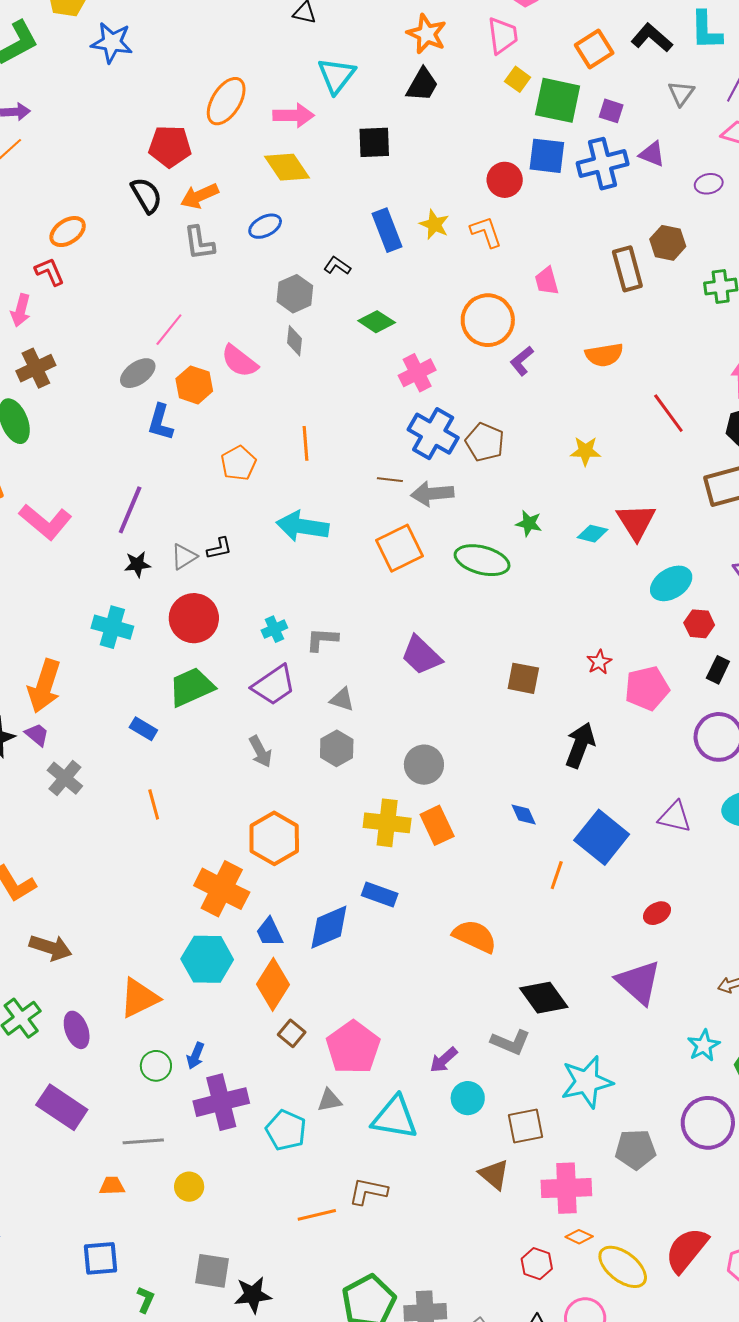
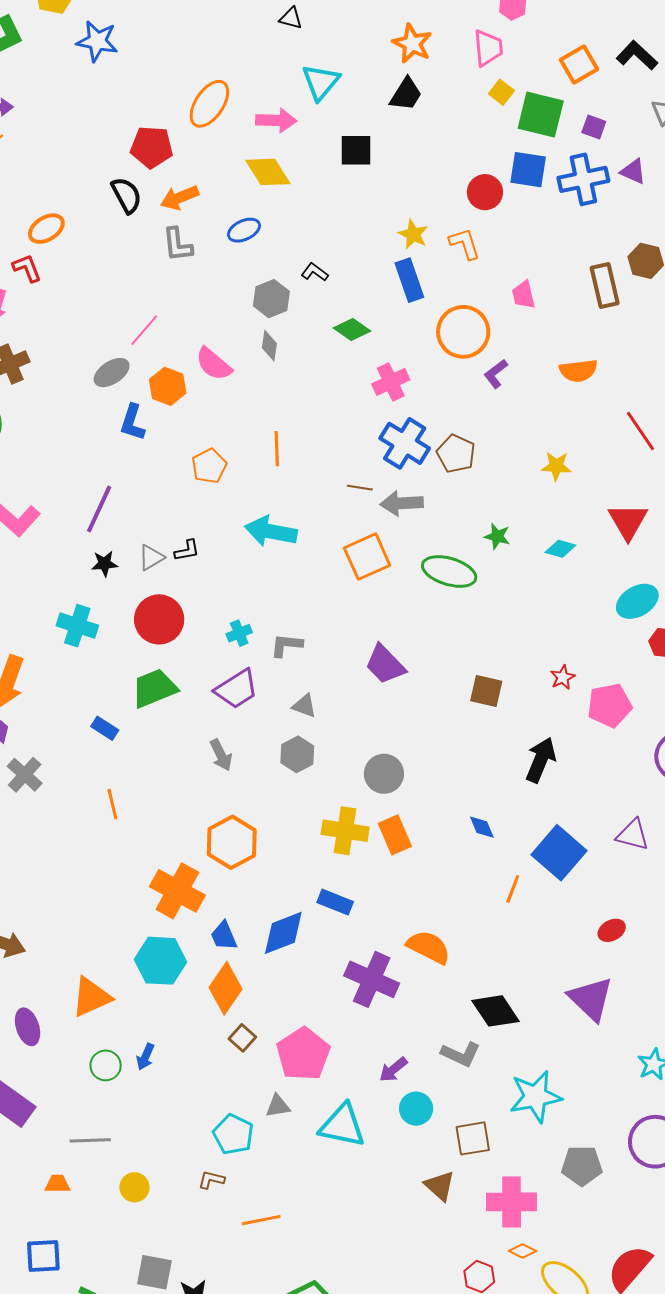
blue rectangle: (387, 230) -> (409, 280), moved
red triangle: (636, 522) -> (628, 521), moved
purple cross: (221, 1102) -> (372, 979), moved, turned 36
brown L-shape: (368, 1191) -> (211, 1180), moved, size x0.7

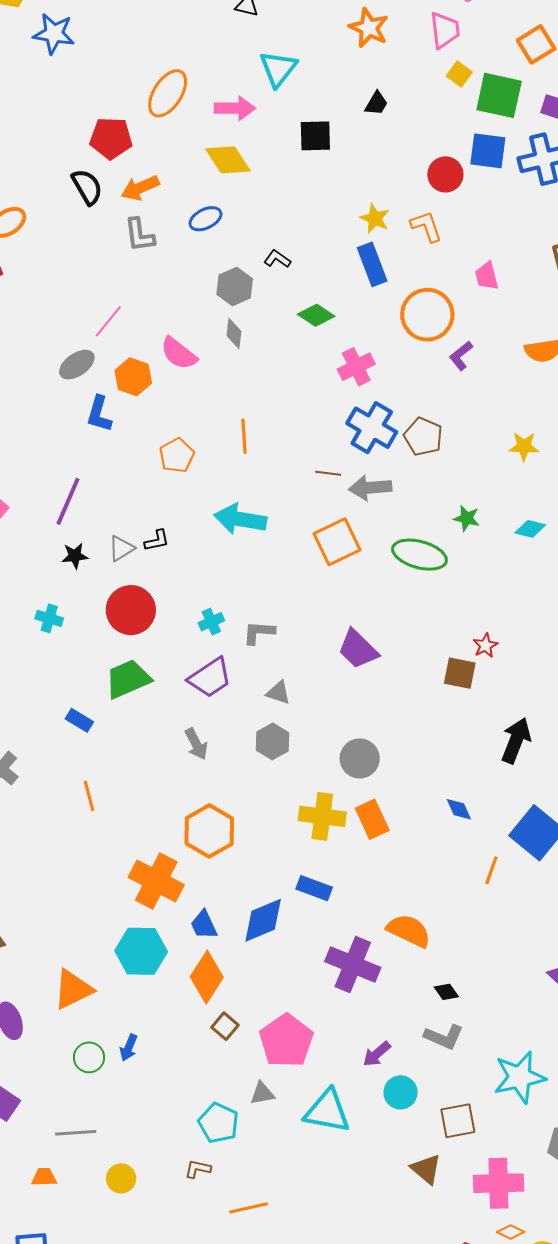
black trapezoid: (406, 94) -> (376, 103), moved, size x0.7
cyan cross: (77, 626) -> (49, 618), size x0.7
red star: (563, 677) -> (485, 646), moved
black diamond: (496, 1011) -> (446, 992), moved, size x0.5

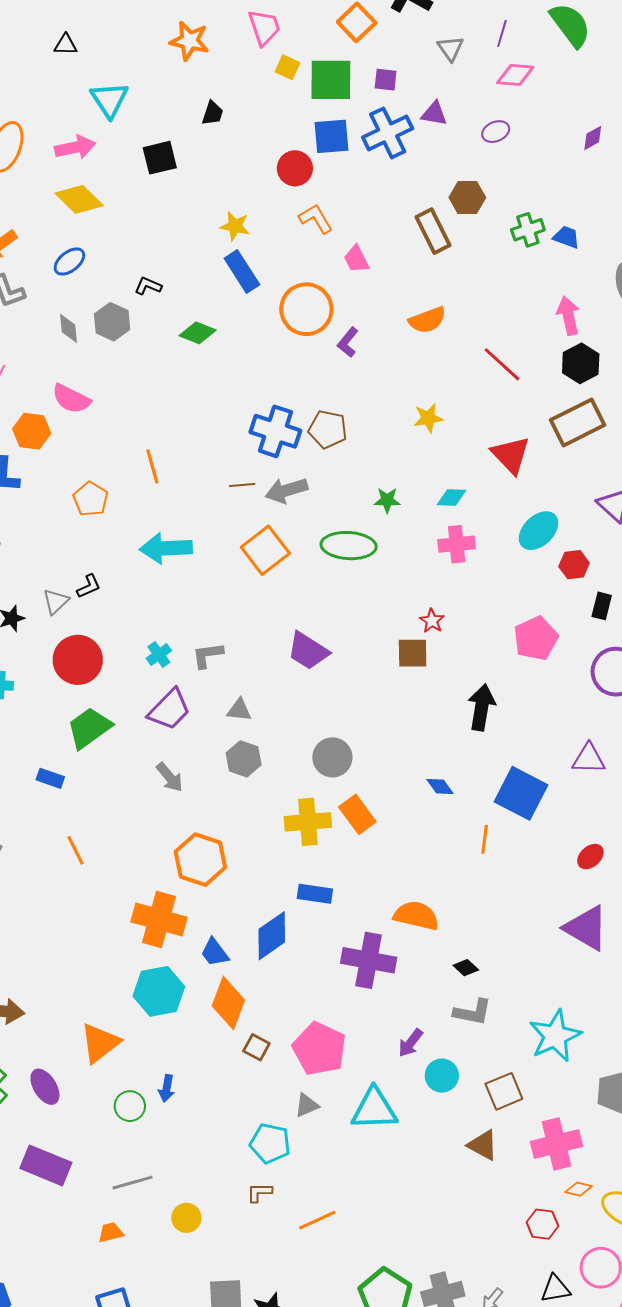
orange L-shape: (426, 226) -> (316, 219), moved
gray diamond: (234, 334) -> (69, 328), moved
pink cross: (356, 367) -> (457, 544), moved, turned 33

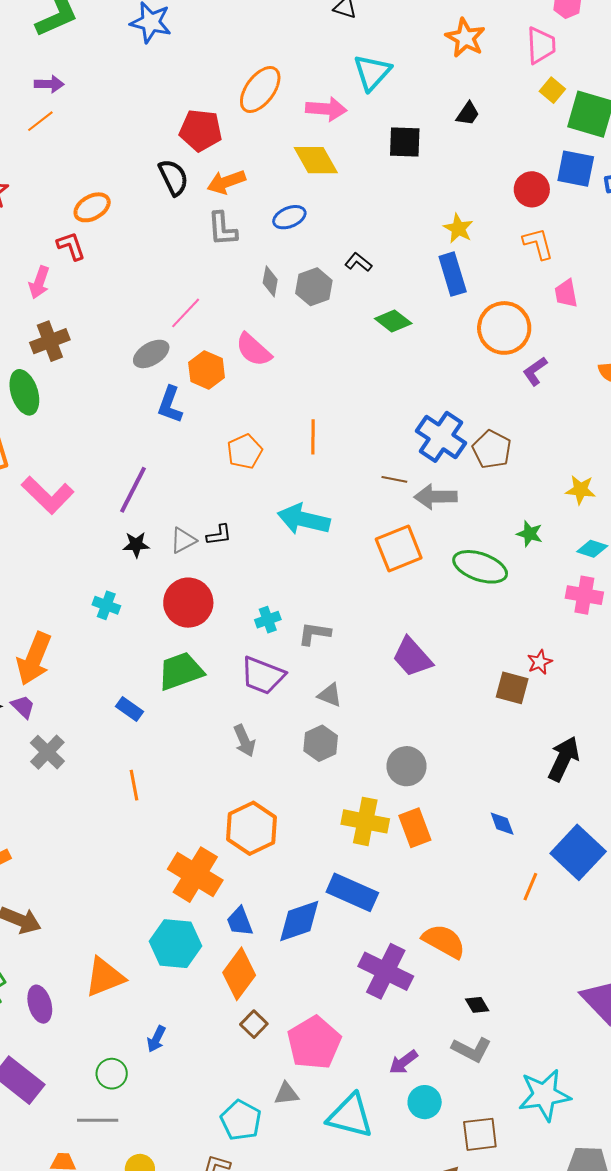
yellow star: (428, 418) -> (581, 490), moved
purple trapezoid: (169, 710) -> (263, 675), turned 51
blue rectangle: (315, 894) -> (352, 892), size x1.4
green circle: (130, 1106) -> (112, 1074), moved

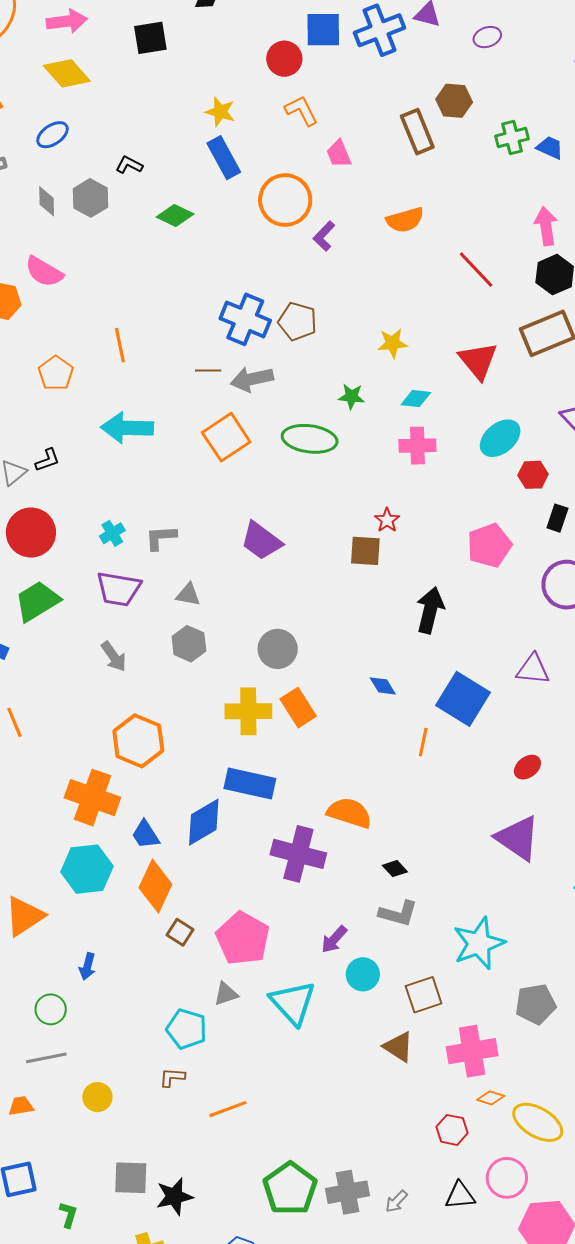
cyan triangle: (350, 1116) -> (293, 1003), turned 45

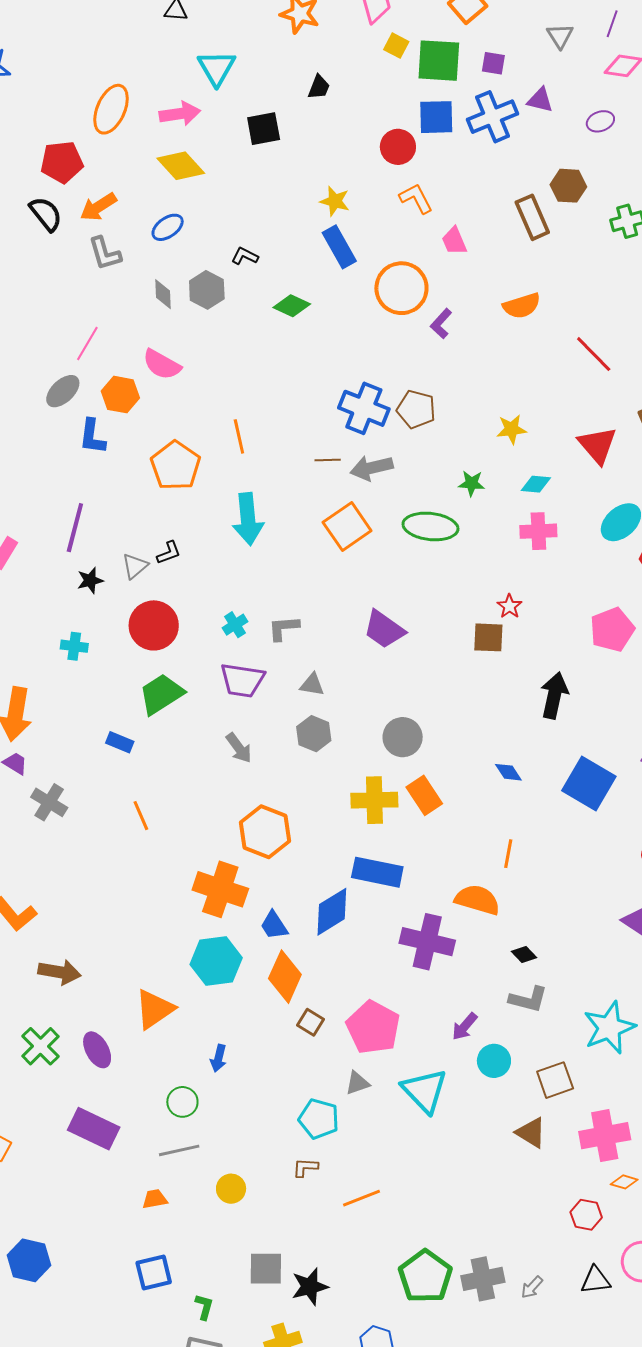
orange pentagon: (56, 373) -> (175, 466), size x1.4
cyan arrow: (127, 428) -> (248, 519), turned -96
orange line: (423, 742) -> (508, 854), moved

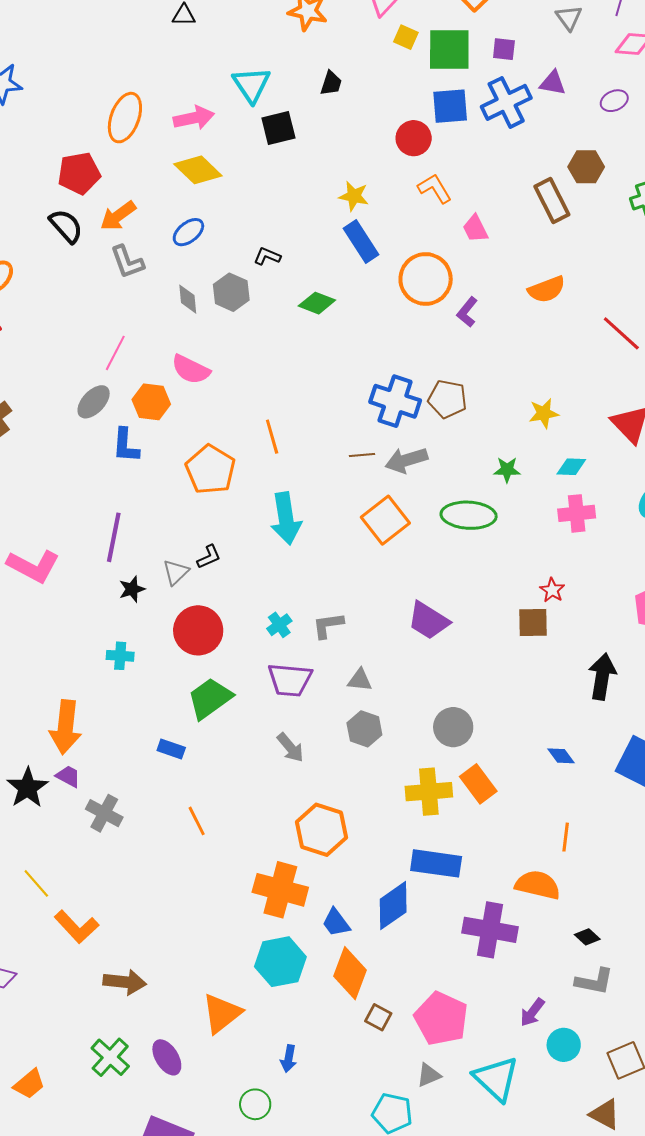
cyan triangle: (217, 68) -> (251, 85), moved

